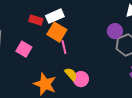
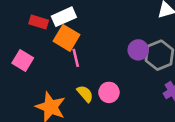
purple circle: (115, 31) -> (138, 50), moved
pink circle: (81, 79) -> (109, 92), moved

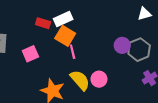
pink square: (23, 61) -> (30, 54), turned 35
yellow semicircle: (85, 94) -> (80, 80), size x1.5

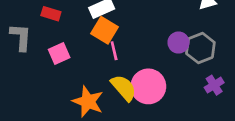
red rectangle: (43, 23) -> (51, 14), moved
pink circle: (99, 79) -> (148, 86), size x1.6

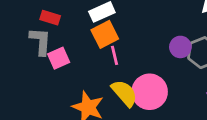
orange square: (104, 30) -> (105, 34), turned 32
gray L-shape: (21, 37) -> (40, 41), moved

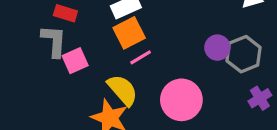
pink line: (115, 55) -> (141, 57), turned 72
yellow semicircle: (124, 93) -> (123, 90), moved

